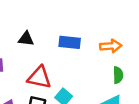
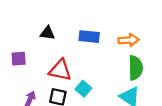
green semicircle: (118, 75) -> (135, 68), size x1.5

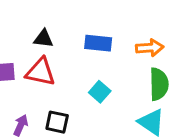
red triangle: (60, 70) -> (40, 72), moved
cyan square: (83, 89) -> (100, 92), moved

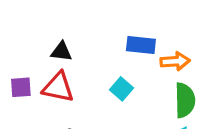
blue rectangle: (98, 43) -> (141, 45), moved
cyan square: (100, 92) -> (121, 89), moved

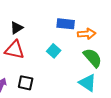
black triangle: (61, 52) -> (17, 28), turned -40
green semicircle: (185, 100) -> (93, 58), turned -40

